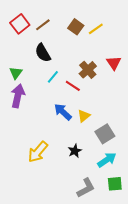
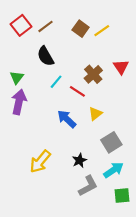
yellow triangle: (84, 116) -> (95, 114), moved
gray L-shape: (86, 188) -> (88, 186), moved

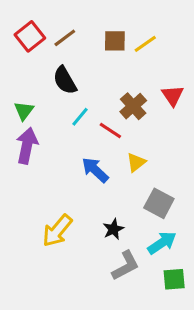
brown square: (81, 29) -> (115, 41), turned -35
gray square: (111, 142) -> (159, 203), turned -30

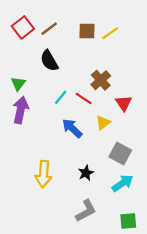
red triangle: (173, 96) -> (124, 103), moved
cyan line: (80, 117) -> (61, 97), moved
yellow arrow: (57, 231) -> (43, 174), turned -35
gray L-shape: (126, 266) -> (86, 211), moved
green square: (174, 279) -> (128, 221), moved

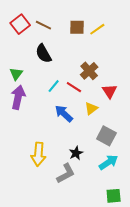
brown line: (49, 29) -> (43, 25), turned 63
gray L-shape: (86, 211) -> (66, 173), moved

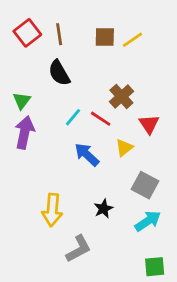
brown line: (43, 25) -> (59, 34), turned 56
gray L-shape: (66, 173) -> (79, 249), moved

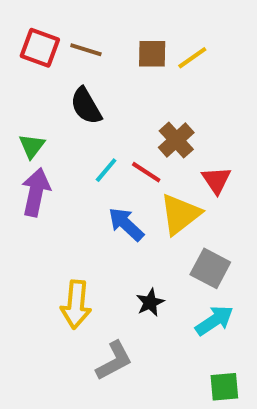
red square: (27, 33) -> (40, 48), turned -32
brown line: (59, 34) -> (86, 50), turned -65
yellow triangle: (124, 148) -> (180, 214), size x1.6

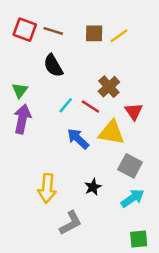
yellow triangle: (180, 214) -> (111, 133), turned 48

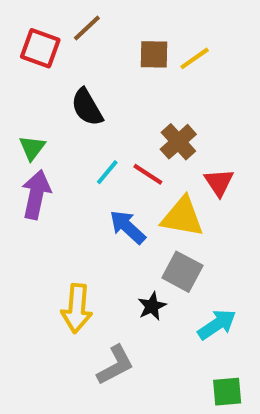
brown line: (53, 31) -> (87, 28), moved, turned -60
gray square: (130, 166) -> (182, 272), moved

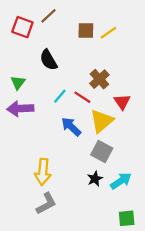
purple arrow: (36, 195) -> (20, 109), turned -105
yellow triangle: (182, 217) -> (102, 121), turned -50
black star: (152, 306) -> (95, 179), moved
gray L-shape: (115, 365) -> (46, 204), moved

